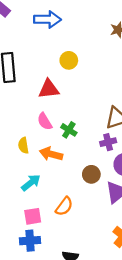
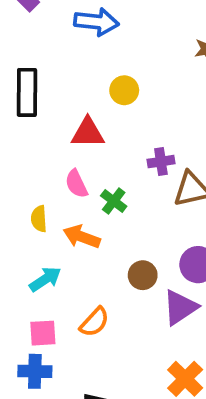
purple cross: (108, 142) -> (161, 162), moved

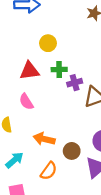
green cross: (114, 201) -> (59, 70), moved, turned -32
orange arrow: (82, 237) -> (44, 139), moved
orange semicircle: (94, 322) -> (49, 171), moved

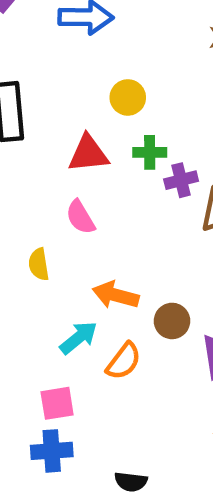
cyan arrow: (14, 160) -> (79, 338), moved

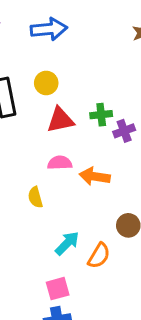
yellow circle: (128, 97) -> (46, 83), moved
pink semicircle: (80, 217) -> (60, 163), turned 125
orange arrow: (116, 295) -> (95, 176), moved

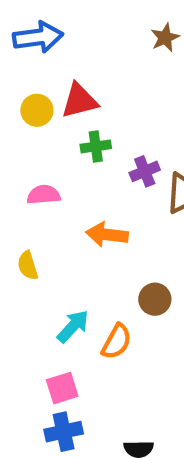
green cross: (101, 115) -> (96, 146), moved
red triangle: (60, 120) -> (79, 101), moved
pink semicircle: (60, 163) -> (44, 195), moved

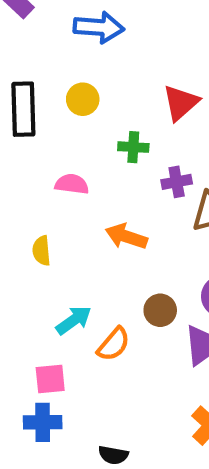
red triangle: (79, 101) -> (181, 103), moved, turned -39

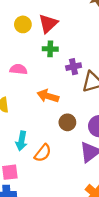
red triangle: (181, 103) -> (48, 24), moved
brown circle: (160, 310) -> (67, 122), moved
cyan arrow: (74, 320) -> (21, 141), turned 138

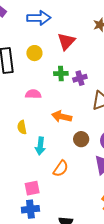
red triangle: (48, 24) -> (66, 41), moved
purple cross: (74, 67) -> (80, 78), moved
cyan arrow: (21, 141) -> (40, 146), moved

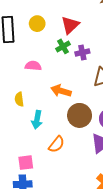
red triangle: (66, 41) -> (70, 25), moved
green cross: (61, 74) -> (63, 46), turned -32
brown circle: (81, 139) -> (80, 115), size x1.5

